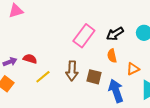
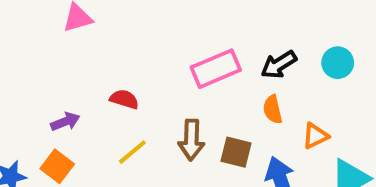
pink rectangle: (84, 36) -> (216, 69), turned 30
red semicircle: (30, 59) -> (124, 99), moved

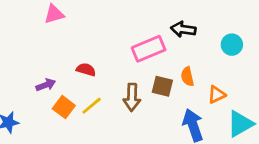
black arrow: (279, 65) -> (183, 29), moved, turned 40
brown square: (236, 152) -> (162, 86), moved
orange square: (57, 166) -> (64, 107), moved

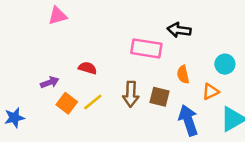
cyan circle: (232, 45) -> (225, 64), moved
pink rectangle: (149, 49) -> (146, 48), turned 32
brown square: (162, 86) -> (160, 97), moved

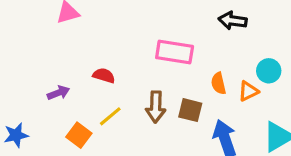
black arrow: (179, 30) -> (233, 21), moved
orange triangle: (211, 92) -> (248, 91), moved
orange square: (67, 103) -> (79, 135), moved

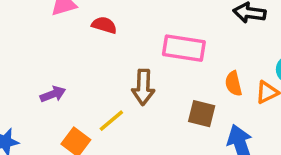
red semicircle: (104, 76) -> (104, 25), moved
brown arrow: (156, 107) -> (143, 87), moved

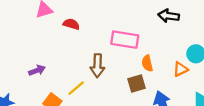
orange semicircle: (233, 84) -> (147, 63), moved
brown square: (202, 114) -> (137, 83), turned -30

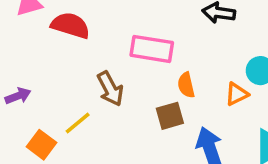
red semicircle: (71, 24) -> (70, 25), size x1.5
brown arrow: (97, 66) -> (110, 89), turned -30

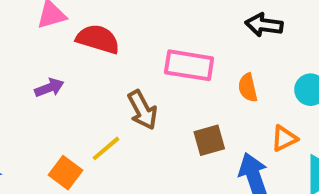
orange semicircle: (186, 85) -> (248, 88), moved
orange triangle: (237, 94) -> (284, 138), moved
purple arrow: (18, 96) -> (49, 88), moved

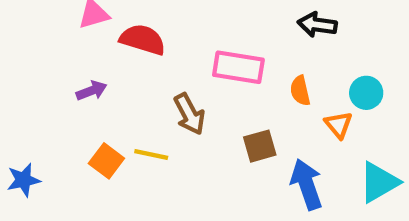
orange triangle: (284, 138) -> (339, 125), moved, turned -44
yellow line: (106, 148) -> (151, 155), turned 52
orange square: (65, 173) -> (106, 161), moved

